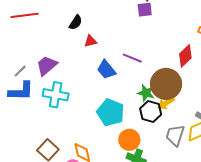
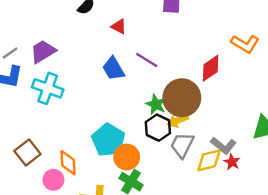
red triangle: (90, 41) -> (119, 27), moved, turned 32
cyan pentagon: (111, 112) -> (108, 140), moved
gray trapezoid: (175, 135) -> (182, 145), moved

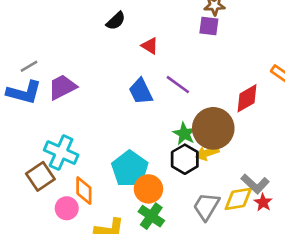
purple trapezoid: (43, 52) -> (62, 87), moved
cyan cross: (48, 88) -> (61, 153), moved
gray trapezoid: (182, 145) -> (206, 206), moved

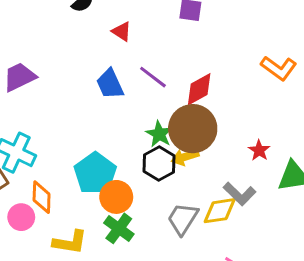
red diamond: (247, 98) -> (199, 89), moved
red star: (263, 202) -> (259, 150), moved

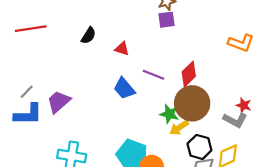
yellow arrow: (185, 157) -> (179, 128), moved
black hexagon: (159, 164) -> (199, 147), moved
gray L-shape: (240, 194) -> (235, 120), moved

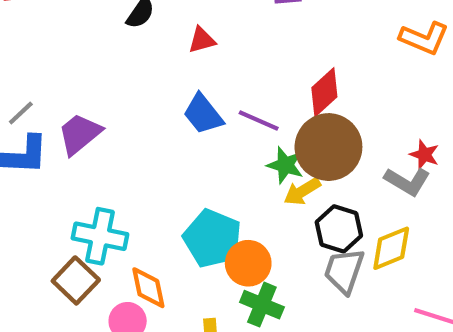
red triangle: (122, 49) -> (202, 40), turned -35
purple line: (153, 75) -> (259, 120), moved

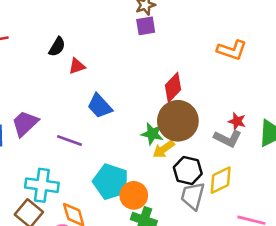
red triangle: (202, 40) -> (77, 66), moved
purple line: (259, 120) -> (69, 141), moved

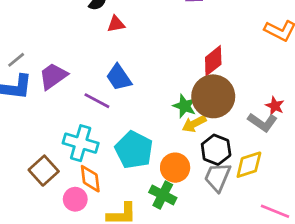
blue trapezoid: (100, 106) -> (119, 77), moved
cyan cross: (42, 185) -> (81, 143), moved
orange circle: (134, 195) -> (175, 168), moved

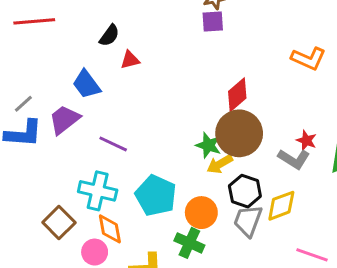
blue trapezoid: (119, 77) -> (86, 84), moved

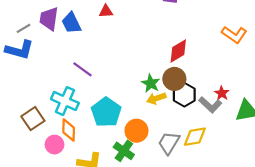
purple trapezoid: (64, 120) -> (49, 19), moved, turned -55
brown circle: (239, 133) -> (174, 79), size x0.7
black hexagon: (245, 191) -> (184, 95), moved

